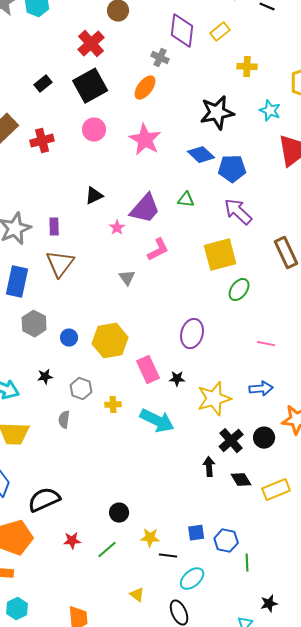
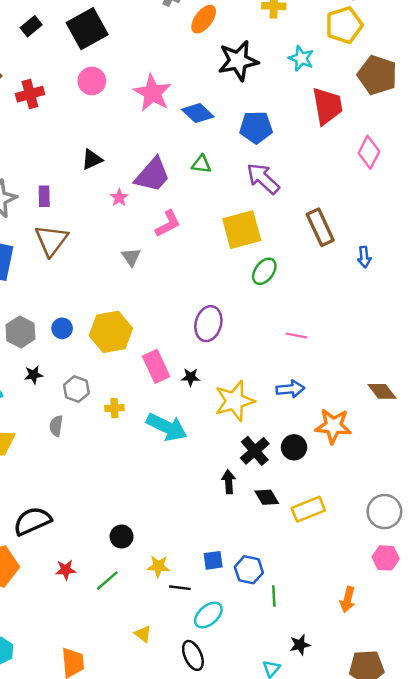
orange ellipse: (145, 88) -> (204, 19), moved
blue diamond: (201, 155) -> (198, 113), moved
gray hexagon: (34, 324) -> (20, 332), moved

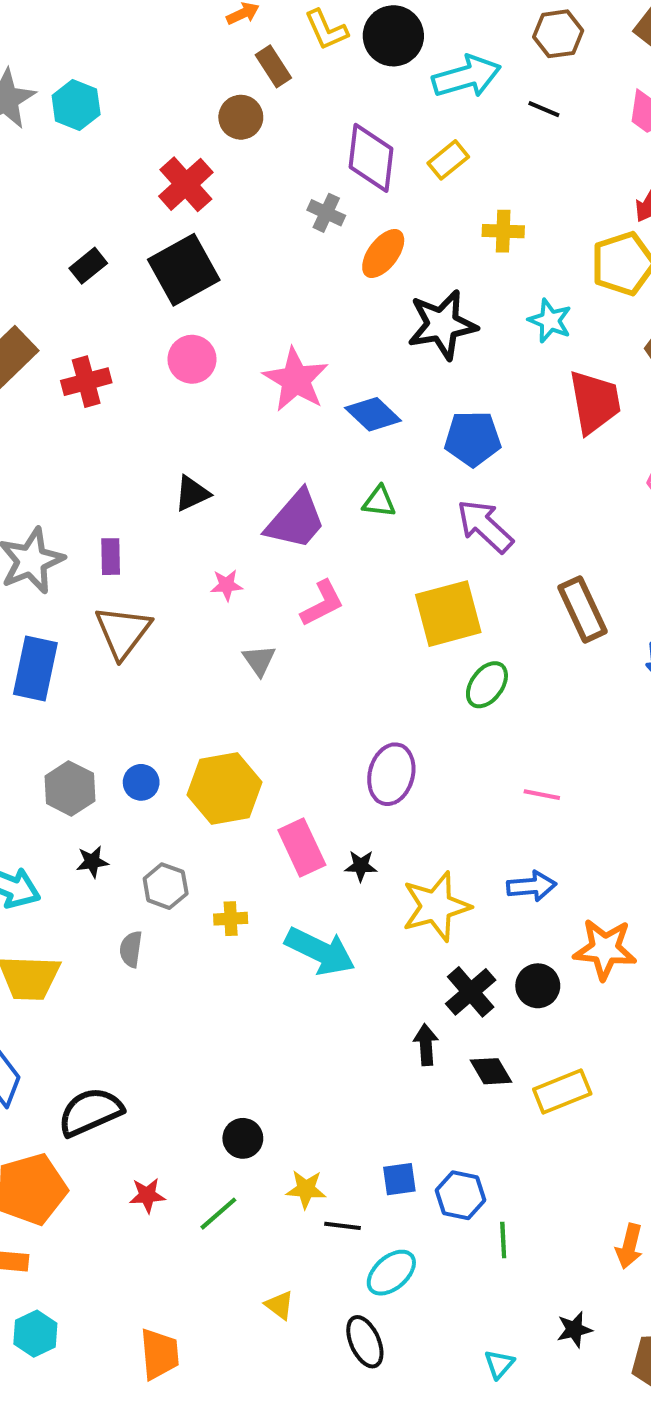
pink star: (119, 198) -> (227, 585), moved, turned 30
black star: (300, 645) -> (574, 1330), moved

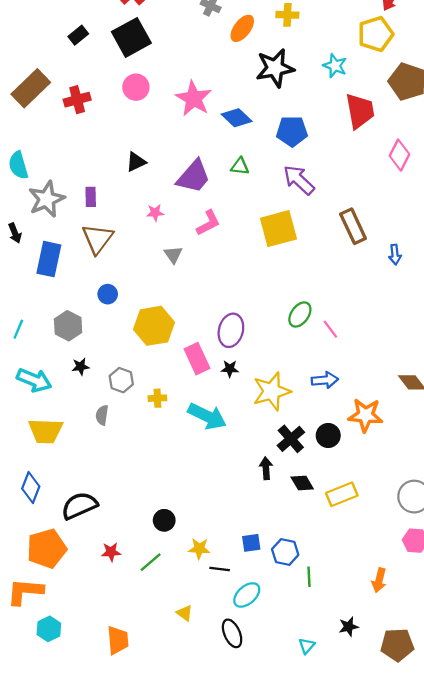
yellow cross: (503, 231) -> (287, 15), moved
green ellipse: (487, 685) -> (300, 314), moved
purple ellipse: (391, 774) -> (231, 330), moved
blue circle: (141, 782) -> (108, 294), moved
pink line: (542, 795) -> (330, 329), turned 42

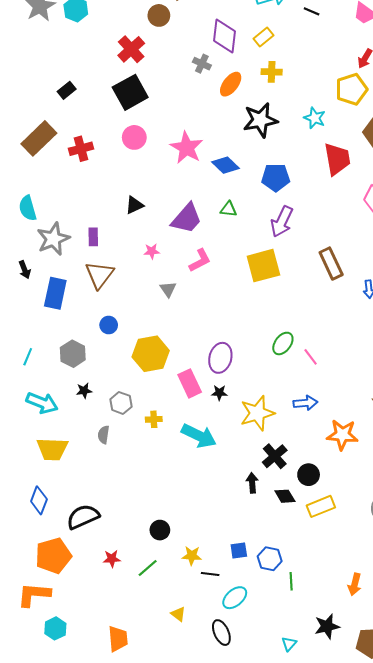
black rectangle: (78, 35) -> (67, 90), moved
purple arrow: (299, 180) -> (282, 221), turned -108
black circle: (328, 435) -> (309, 475), moved
black star: (349, 627) -> (327, 626), size x1.4

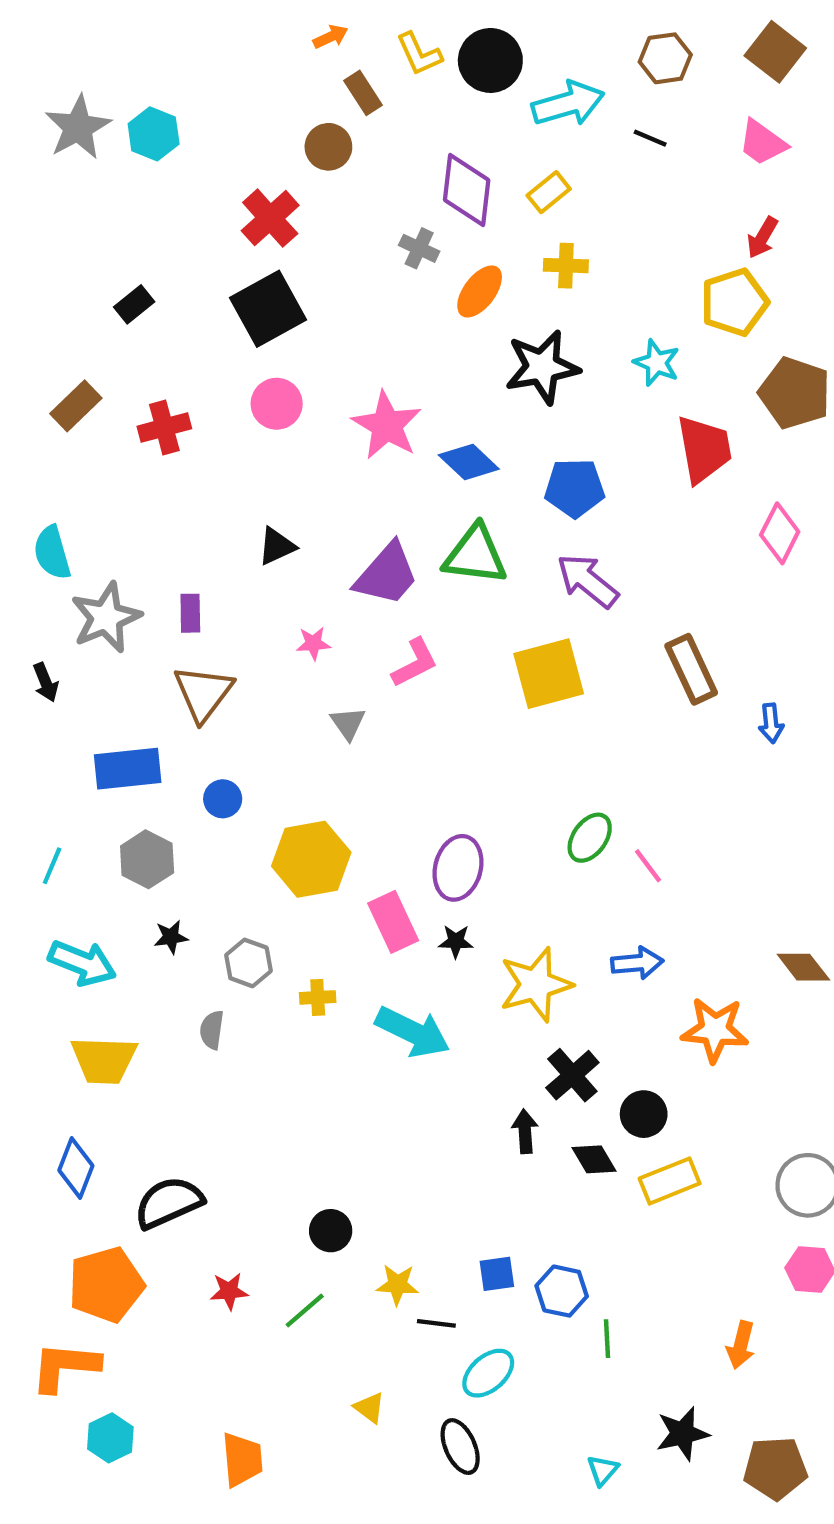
brown rectangle: (39, 138) -> (76, 406), size x0.7
green triangle: (229, 209) -> (475, 555), size x1.8
purple arrow: (282, 221) -> (588, 581), turned 104
blue rectangle: (55, 293) -> (128, 769), moved, turned 72

